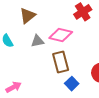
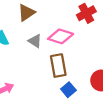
gray triangle: (37, 41) -> (35, 41), turned 40

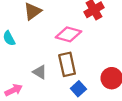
gray triangle: (35, 41) -> (40, 72), moved

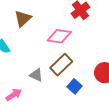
brown rectangle: (67, 64) -> (61, 65), turned 65

